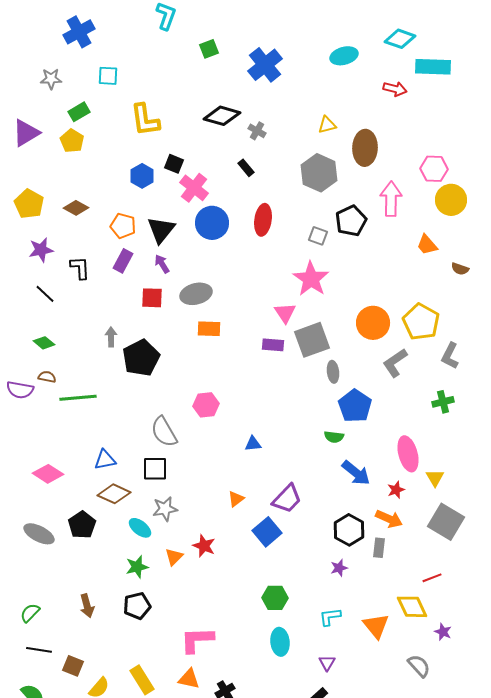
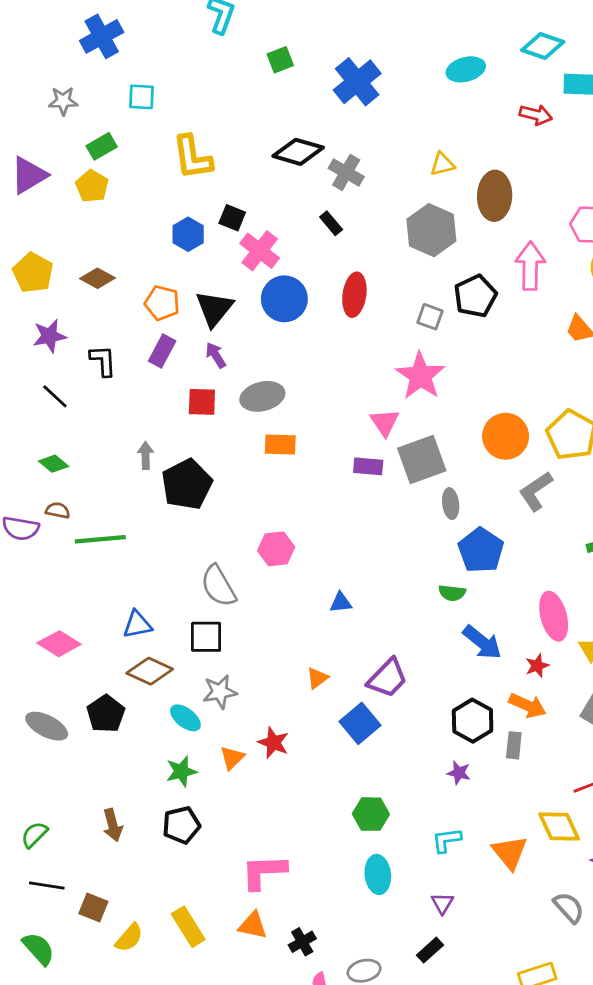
gray cross: (257, 131) -> (346, 172), size x1.4
purple star: (339, 568) -> (459, 773), turned 30

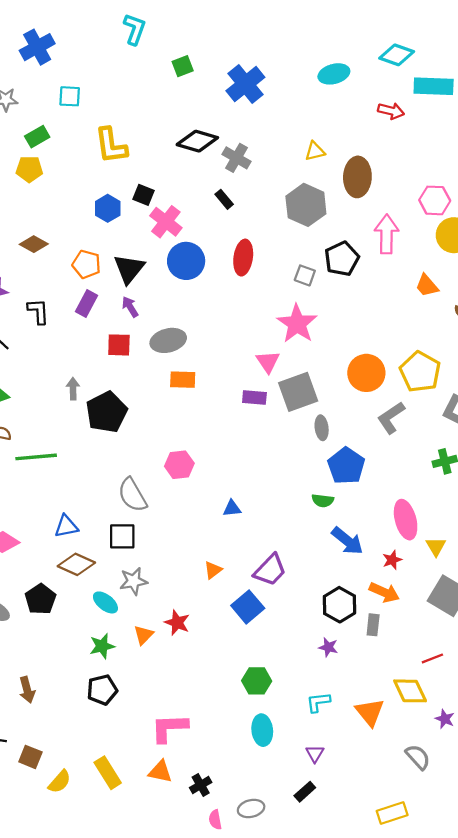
yellow pentagon: (92, 186) -> (29, 169), turned -30
brown arrow: (113, 825) -> (27, 690), moved

